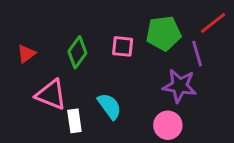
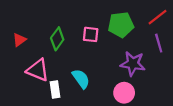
purple line: (197, 54) -> (159, 43), moved

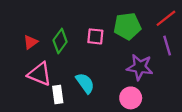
red triangle: (19, 40) -> (30, 42), moved

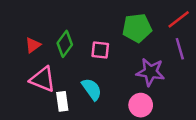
pink square: (95, 36) -> (100, 50), moved

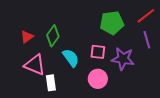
pink square: (100, 50) -> (98, 52), moved
cyan semicircle: (92, 89) -> (71, 58), moved
pink circle: (141, 105) -> (98, 79), moved

